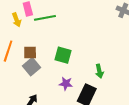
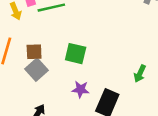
green arrow: (99, 71) -> (140, 74), moved, turned 40

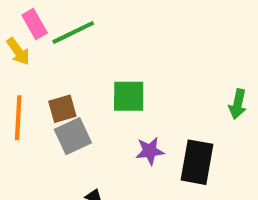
gray square: (36, 70) -> (73, 136), turned 30

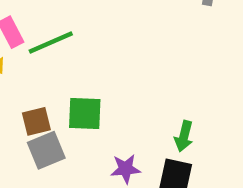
green square: (129, 96) -> (85, 114), moved
green arrow: (238, 104) -> (184, 136), moved

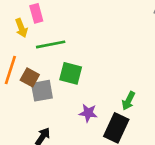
green line: (51, 43) -> (51, 44), moved
brown square: (36, 121) -> (30, 77), moved, turned 30

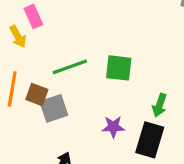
green line: (51, 44) -> (70, 67), moved
green square: (71, 73) -> (119, 68), moved

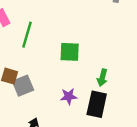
green line: (70, 67) -> (27, 35), moved, turned -50

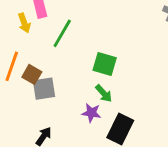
green arrow: (102, 78) -> (104, 93), moved, turned -70

